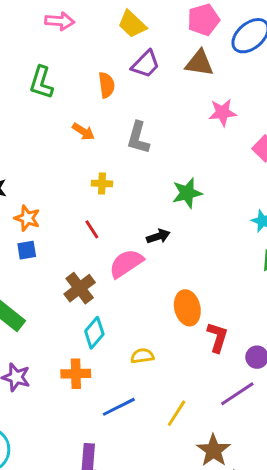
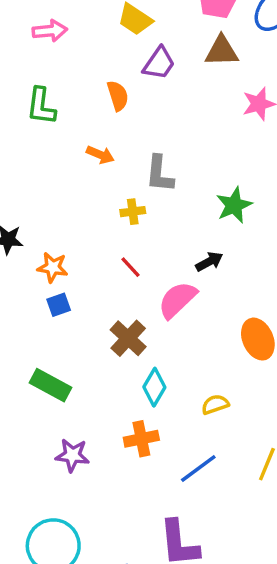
gray L-shape: (138, 138) -> (160, 174), moved

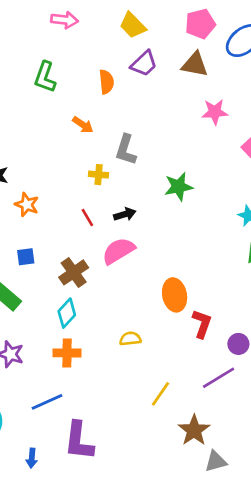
black arrow: (209, 262) -> (125, 214), moved
blue square: (59, 305) -> (26, 257), moved
cyan diamond: (154, 387) -> (67, 313), moved
blue line: (198, 469) -> (47, 402), moved

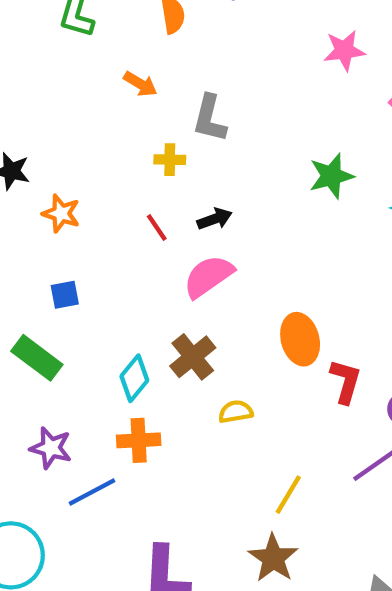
green star: (178, 187) -> (331, 176), moved
brown cross: (74, 272) -> (193, 357), moved
blue line: (47, 402) -> (92, 492), moved
brown star: (194, 430) -> (273, 558), moved

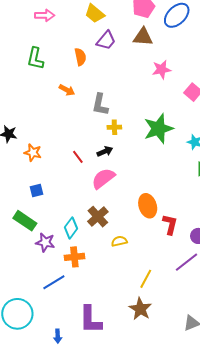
yellow cross: (170, 160) -> (114, 127), moved
green star: (331, 176) -> (158, 129), size x1.4
purple star: (51, 448) -> (45, 242), moved

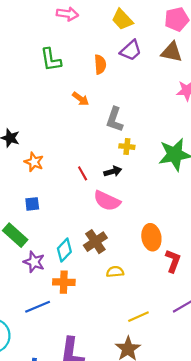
green L-shape: (35, 59) -> (51, 60), turned -30
pink semicircle: (103, 178) -> (107, 201), turned -125
yellow line: (146, 279) -> (138, 317), turned 30

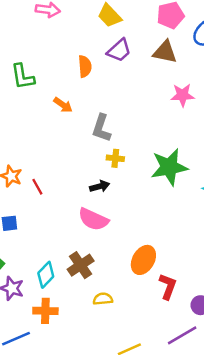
green L-shape: (51, 60) -> (23, 77), moved
red line: (83, 173) -> (37, 187), moved
orange ellipse: (151, 237) -> (143, 260), turned 40

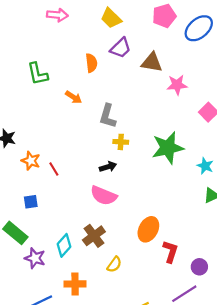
brown triangle: (165, 52) -> (152, 62), moved
yellow semicircle: (103, 299) -> (114, 264), turned 133
orange cross: (45, 311) -> (75, 284), moved

